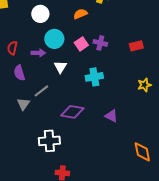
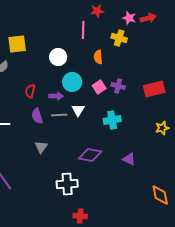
orange semicircle: (80, 14) -> (98, 57), turned -72
red rectangle: (136, 46) -> (154, 89), size x1.5
gray line: (41, 91) -> (59, 115), moved, turned 35

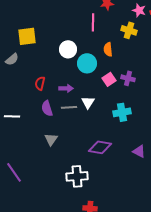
cyan circle: (72, 82) -> (87, 63), moved

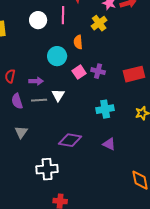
yellow cross: (129, 30) -> (99, 23), turned 35
white circle: (68, 49) -> (38, 20), moved
cyan cross: (122, 112) -> (105, 109), moved

